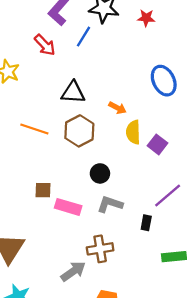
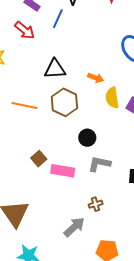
brown square: (43, 190) -> (39, 159), turned -35
brown cross: (100, 249) -> (96, 204), size x0.6

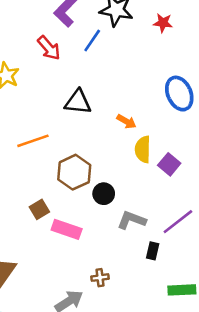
brown hexagon: (64, 102) -> (74, 172), moved
orange line: (25, 105) -> (33, 141), turned -40
gray L-shape: (99, 164) -> (132, 220), moved

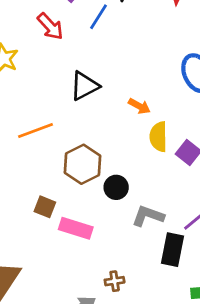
black triangle: (78, 102) -> (84, 86), turned -32
brown square: (39, 209) -> (45, 207), turned -36
black rectangle: (153, 251) -> (173, 250), size x1.6

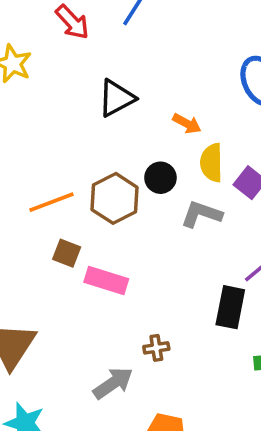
orange line: (36, 131) -> (52, 202), moved
black circle: (116, 187) -> (160, 178), moved
gray L-shape: (148, 216) -> (201, 214), moved

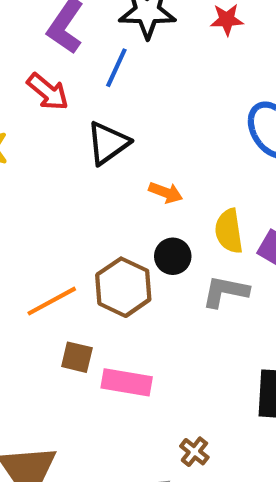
black triangle: (117, 98) -> (108, 143), moved
orange arrow: (187, 124) -> (166, 192), moved
brown cross: (156, 348) -> (194, 452), turned -35

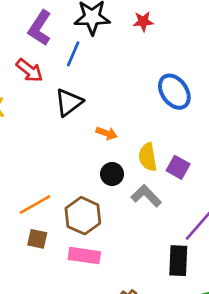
brown hexagon: (123, 287) -> (83, 216), moved
gray L-shape: (225, 292) -> (146, 196), turned 36
brown square: (77, 357) -> (37, 239), moved

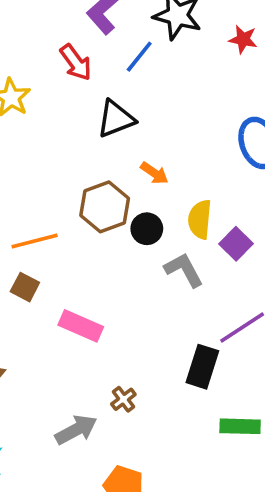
brown hexagon: (83, 216) -> (105, 207), moved

